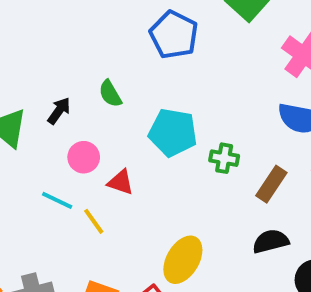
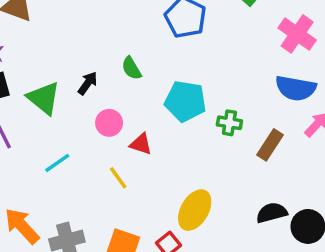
cyan line: (57, 200) -> (57, 163), moved, turned -60
black semicircle: (271, 241) -> (272, 213), moved

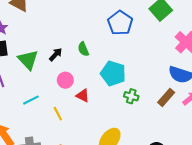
green cross: (229, 123) -> (131, 96), moved
brown rectangle: (270, 145) -> (166, 97), moved
yellow line: (118, 178) -> (58, 114), moved

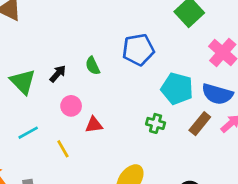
blue pentagon: (120, 23) -> (138, 50), moved, turned 30
cyan pentagon: (113, 73) -> (177, 89), moved
red triangle: (83, 96) -> (94, 125), turned -32

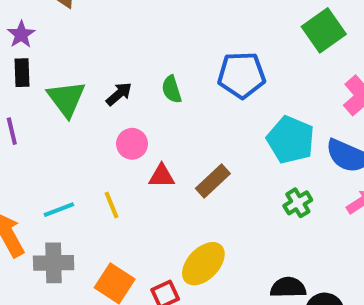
green cross: (156, 123) -> (298, 203), moved, turned 36
brown rectangle: (200, 124) -> (213, 181), moved
cyan line: (28, 133) -> (59, 210), moved

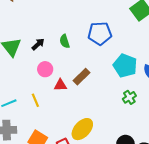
brown rectangle: (213, 181) -> (82, 77), moved

